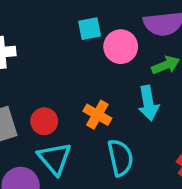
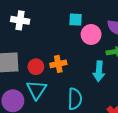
orange cross: (97, 115) -> (58, 64), moved, turned 35

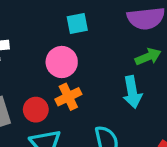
pink circle: (91, 34) -> (62, 62), moved

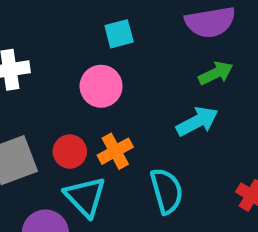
cyan arrow: (132, 92) -> (197, 121), turned -104
orange cross: (68, 97) -> (115, 151), moved

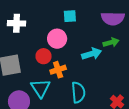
cyan arrow: (197, 121) -> (92, 54), moved
red circle: (70, 152) -> (44, 56), moved

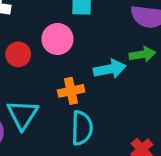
red circle: (44, 56) -> (18, 54), moved
orange cross: (58, 70) -> (71, 91), moved

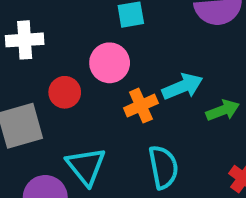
green arrow: (142, 54) -> (223, 110), moved
orange cross: (71, 91) -> (141, 106), moved

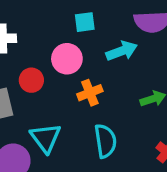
cyan arrow: (182, 86) -> (122, 51), moved

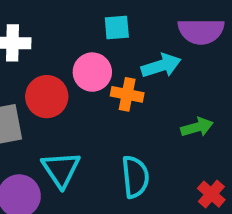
red circle: (31, 80) -> (47, 97), size x1.4
orange cross: (90, 93) -> (127, 94), moved, turned 30

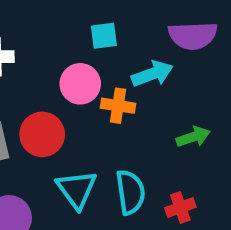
red circle: (47, 97) -> (42, 134), moved
cyan triangle: (61, 169) -> (77, 189), moved
red cross: (211, 194) -> (180, 207), moved, turned 32

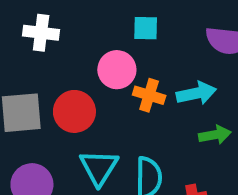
cyan arrow: (152, 74) -> (196, 93), moved

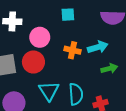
pink circle: (117, 70) -> (40, 37), moved

